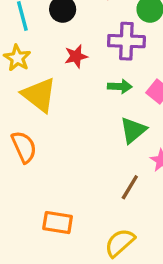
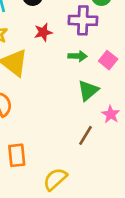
orange rectangle: (58, 223) -> (17, 155), moved, turned 75
yellow semicircle: (120, 243) -> (55, 179), moved

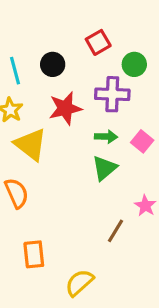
red star: (43, 32) -> (65, 108), size x1.5
green triangle: (88, 90) -> (104, 168), moved

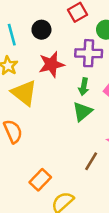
green arrow: (106, 137) -> (84, 87), turned 98
orange rectangle: (34, 254) -> (40, 180), moved, turned 50

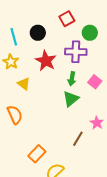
red star: (51, 64) -> (46, 61), turned -30
yellow triangle: (24, 93) -> (24, 84), size x0.6

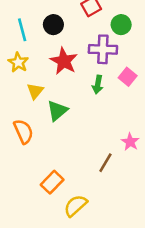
pink square: (95, 82) -> (128, 77), moved
yellow triangle: (24, 84) -> (35, 91), turned 32
green triangle: (71, 99) -> (57, 111), moved

